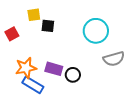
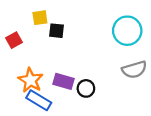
cyan circle: (96, 31) -> (127, 31), moved
orange star: (26, 68) -> (30, 80), turned -30

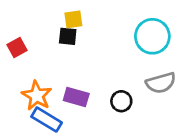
yellow square: (40, 18) -> (73, 19), moved
black circle: (86, 88) -> (121, 101), moved

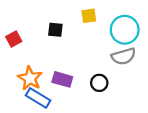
yellow square: (73, 19) -> (89, 16), moved
gray semicircle: (161, 83) -> (124, 56), moved

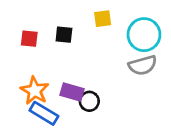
red square: (14, 39) -> (29, 39), moved, turned 35
black circle: (99, 83) -> (89, 101), moved

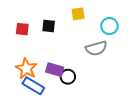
cyan circle: (144, 35) -> (109, 26), size x0.7
gray semicircle: (143, 65) -> (96, 48), moved

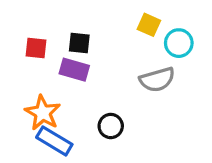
yellow square: (78, 14) -> (149, 25), moved, turned 32
purple rectangle: (55, 70) -> (74, 70), moved

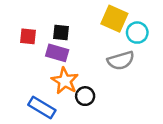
yellow square: (149, 25) -> (114, 19), size x1.5
orange star: (43, 113) -> (65, 81), moved

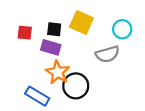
yellow square: (114, 19) -> (81, 22), moved
black circle: (85, 96) -> (76, 86), size x1.5

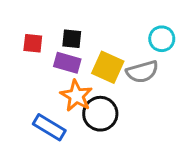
yellow square: (81, 22) -> (108, 67), moved

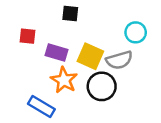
black square: (72, 39) -> (70, 14), moved
black circle: (100, 114) -> (102, 86), moved

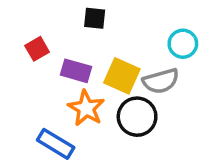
red square: (28, 36) -> (37, 49), turned -36

